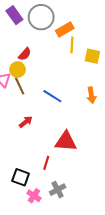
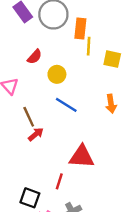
orange rectangle: (65, 29) -> (80, 28), turned -54
yellow circle: (18, 70) -> (57, 74), moved
brown line: (20, 86) -> (29, 117), moved

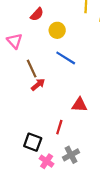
red triangle: (82, 157) -> (80, 105), size x0.7

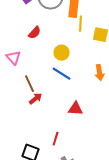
yellow circle: (57, 30) -> (62, 53), moved
red triangle: (80, 105) -> (76, 109), moved

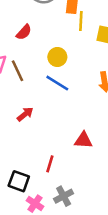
brown line: (30, 84) -> (18, 71), moved
red triangle: (76, 109) -> (83, 140), moved

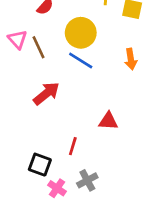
yellow circle: (57, 57) -> (81, 33), size x1.5
red arrow: (25, 114) -> (46, 93), size x1.5

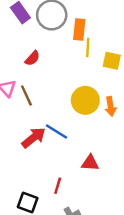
yellow circle: (81, 33) -> (85, 100), moved
blue line: (81, 60) -> (56, 132), moved

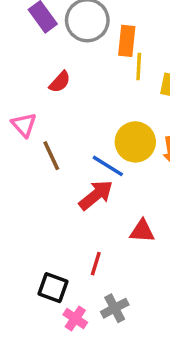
brown line: (26, 96) -> (51, 156), moved
blue line: (56, 132) -> (108, 166), moved
red arrow: (34, 138) -> (96, 195), moved

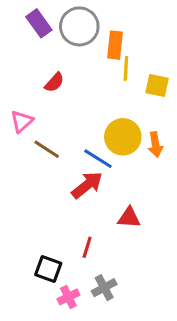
pink triangle: (24, 125) -> (22, 121), turned 30
brown line: (51, 156) -> (47, 149), turned -32
pink cross: (75, 319) -> (68, 297), turned 30

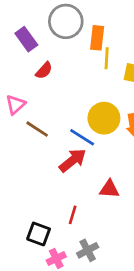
purple rectangle: (39, 23) -> (26, 39), moved

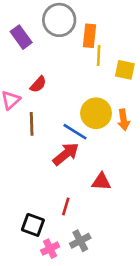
red semicircle: (44, 70) -> (38, 84), moved
brown line: (37, 129) -> (32, 124), turned 55

